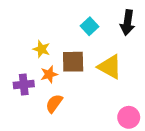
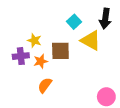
yellow triangle: (110, 67) -> (91, 40), moved
purple cross: (24, 84) -> (21, 56), moved

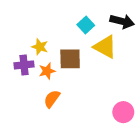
black arrow: (105, 19) -> (122, 21), turned -84

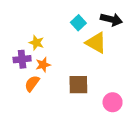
brown square: (70, 59) -> (78, 85), moved
orange semicircle: (52, 99) -> (32, 83), moved

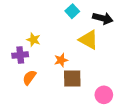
cyan square: (78, 23) -> (72, 11), moved
orange star: (43, 65) -> (61, 60), moved

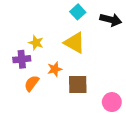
yellow triangle: (89, 40) -> (74, 43), moved
orange star: (61, 60) -> (55, 69), moved

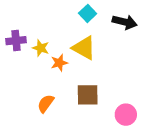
purple cross: (22, 59) -> (16, 41), moved
orange star: (55, 69) -> (59, 63), moved
orange semicircle: (32, 83) -> (46, 103), moved

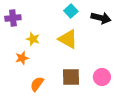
purple cross: (16, 41) -> (13, 18), moved
orange star: (59, 63) -> (22, 58), moved
pink circle: (126, 115) -> (102, 77), moved

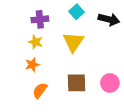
purple cross: (13, 18) -> (40, 19), moved
yellow triangle: (68, 39) -> (73, 42), turned 35
orange star: (22, 58) -> (32, 65), moved

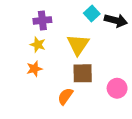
cyan square: (77, 12) -> (92, 14), moved
brown square: (77, 83) -> (83, 73), moved
orange semicircle: (40, 91) -> (65, 96), moved

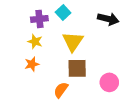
cyan square: (92, 14) -> (63, 12), moved

